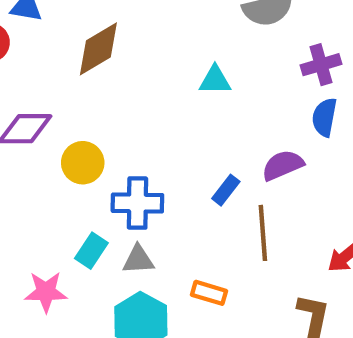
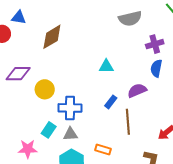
cyan triangle: (215, 80) -> (106, 66), moved

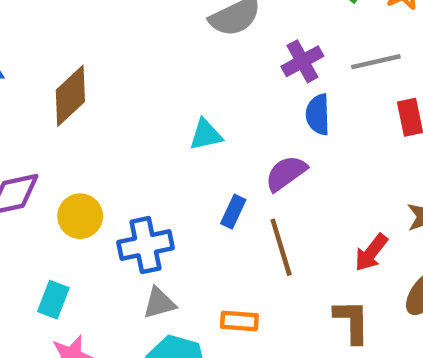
cyan rectangle: (49, 130) -> (53, 300), moved

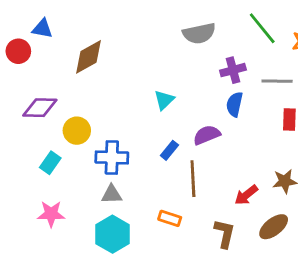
cyan triangle: (206, 135) -> (164, 100), turned -45
cyan rectangle: (53, 300) -> (50, 163), moved
orange rectangle: (239, 321) -> (170, 218), moved

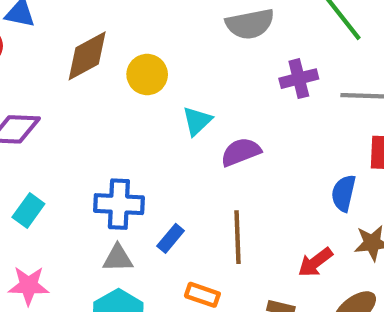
blue semicircle: (235, 104) -> (344, 193), moved
yellow circle: (77, 131) -> (147, 75), moved
purple semicircle: (207, 135) -> (241, 152), moved
blue rectangle: (169, 150) -> (171, 238), moved

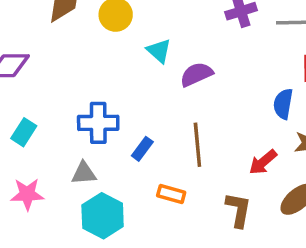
cyan triangle: (197, 121) -> (159, 51), turned -32
gray triangle: (118, 258) -> (84, 173), moved

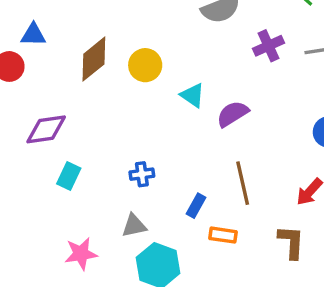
blue cross: (98, 123) -> (142, 174), size x0.6
cyan rectangle: (24, 132) -> (69, 176), moved
blue rectangle: (142, 149) -> (196, 206), moved

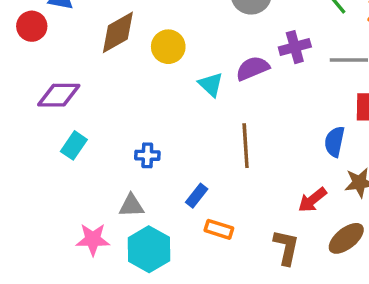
purple semicircle: (233, 114) -> (253, 68), moved
brown line: (243, 183) -> (246, 146), moved
pink star: (81, 254) -> (93, 239), moved

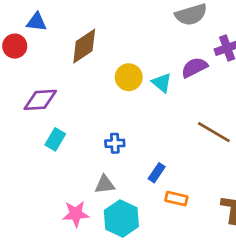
yellow circle: (168, 47) -> (129, 77), moved
brown line: (246, 146) -> (214, 132), moved, turned -52

